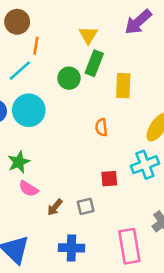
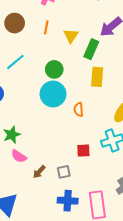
orange line: (36, 46) -> (46, 27), moved
green rectangle: (94, 63) -> (91, 49), moved
cyan circle: (29, 110) -> (53, 94), moved
blue cross: (71, 248) -> (68, 201), moved

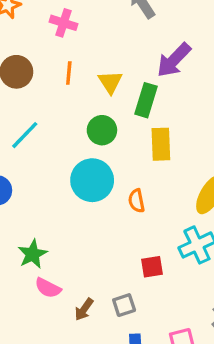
green circle: (54, 69) -> (102, 130), moved

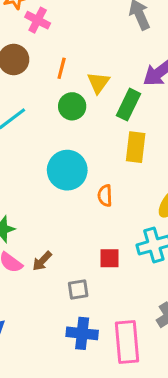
pink cross: (63, 23) -> (38, 20), moved
green circle: (102, 130) -> (72, 106), moved
brown arrow: (84, 309) -> (42, 261), moved

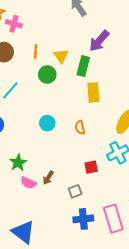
cyan circle: (67, 170) -> (47, 123), moved, size x0.6

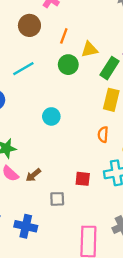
yellow triangle: (61, 56) -> (89, 50), turned 35
orange semicircle: (80, 128) -> (103, 134), moved
blue cross: (83, 219) -> (26, 226), moved

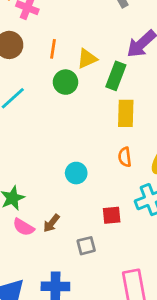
cyan circle: (51, 116) -> (76, 173), moved

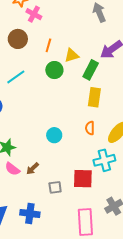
red square: (112, 215) -> (83, 179), moved, size x1.5

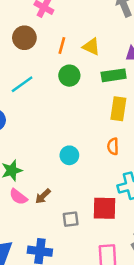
yellow triangle: (72, 55) -> (91, 47), moved, turned 42
green rectangle: (91, 70) -> (114, 75), turned 54

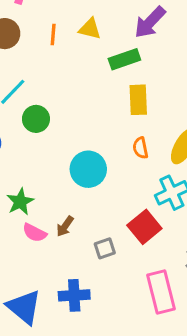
green circle: (69, 76) -> (36, 119), moved
cyan circle: (69, 155) -> (88, 169), size x1.5
red square: (105, 208) -> (144, 227), turned -30

